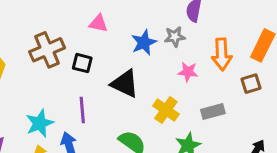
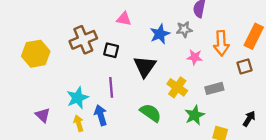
black triangle: (125, 84) -> (145, 66), turned 40

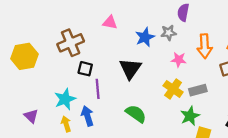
black square: (111, 50) -> (85, 69), moved
yellow cross: (177, 87) -> (173, 89), moved
green star: (195, 115) -> (190, 116), moved

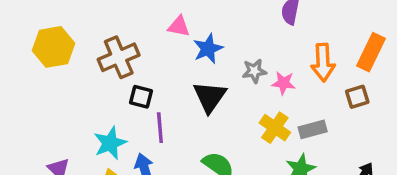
gray star: (169, 33) -> (254, 71), moved
blue star: (145, 37) -> (208, 49), moved
yellow hexagon: (24, 56) -> (53, 47), moved

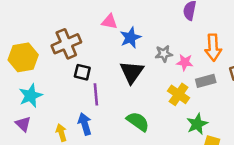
yellow hexagon: (53, 47) -> (23, 57), moved
gray rectangle: (313, 129) -> (206, 81), moved
cyan star: (110, 143) -> (30, 96), moved

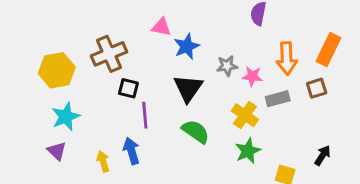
green semicircle: (138, 122) -> (196, 132), moved
green star: (197, 124) -> (248, 151), moved

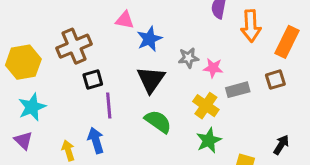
orange arrow: (287, 58) -> (251, 26), moved
black square: (128, 88) -> (93, 80), turned -30

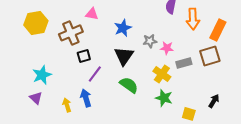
pink triangle: (125, 20) -> (92, 14), moved
yellow hexagon: (23, 62) -> (36, 23), moved
brown square: (275, 80) -> (210, 56), size x1.5
purple line: (109, 106) -> (95, 74), turned 42
green star: (209, 140) -> (164, 98), turned -30

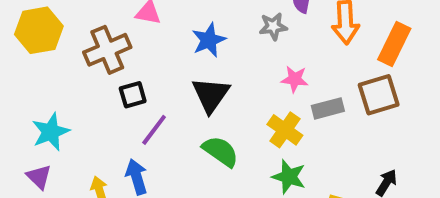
gray star: (150, 41) -> (273, 26), moved

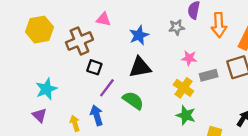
black square: (133, 95) -> (94, 67), turned 35
black triangle: (211, 95) -> (140, 67), turned 45
green semicircle: (220, 151) -> (133, 100), moved

